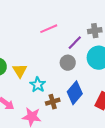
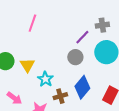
pink line: (49, 29) -> (32, 23), moved, turned -48

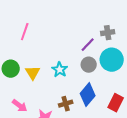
pink line: (32, 23) -> (25, 32), moved
gray circle: (75, 57) -> (89, 65), moved
cyan star: (45, 79) -> (60, 70), moved

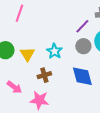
blue diamond: (88, 95) -> (82, 76), turned -55
brown cross: (66, 104) -> (44, 75), moved

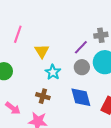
yellow triangle: (27, 54) -> (42, 51), moved
brown cross: (44, 75) -> (43, 96), turned 32

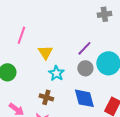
gray cross: (101, 35) -> (104, 14), moved

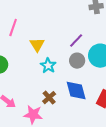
brown cross: (46, 97) -> (49, 98), moved, turned 32

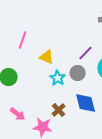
yellow triangle: (37, 45) -> (47, 57), turned -35
gray circle: (77, 61) -> (78, 73), moved

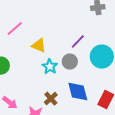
pink line: (23, 40) -> (15, 29), turned 30

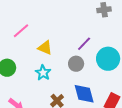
cyan star: (50, 67) -> (43, 73), moved

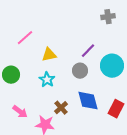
yellow triangle: (45, 48) -> (49, 55), turned -35

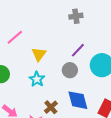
gray cross: (108, 17) -> (76, 16), moved
yellow triangle: (49, 55) -> (39, 54), turned -42

